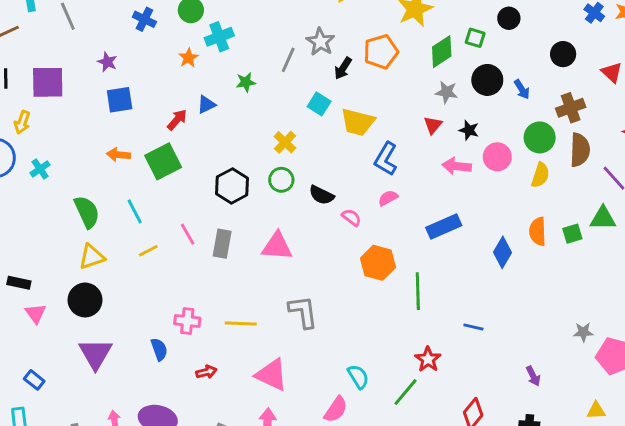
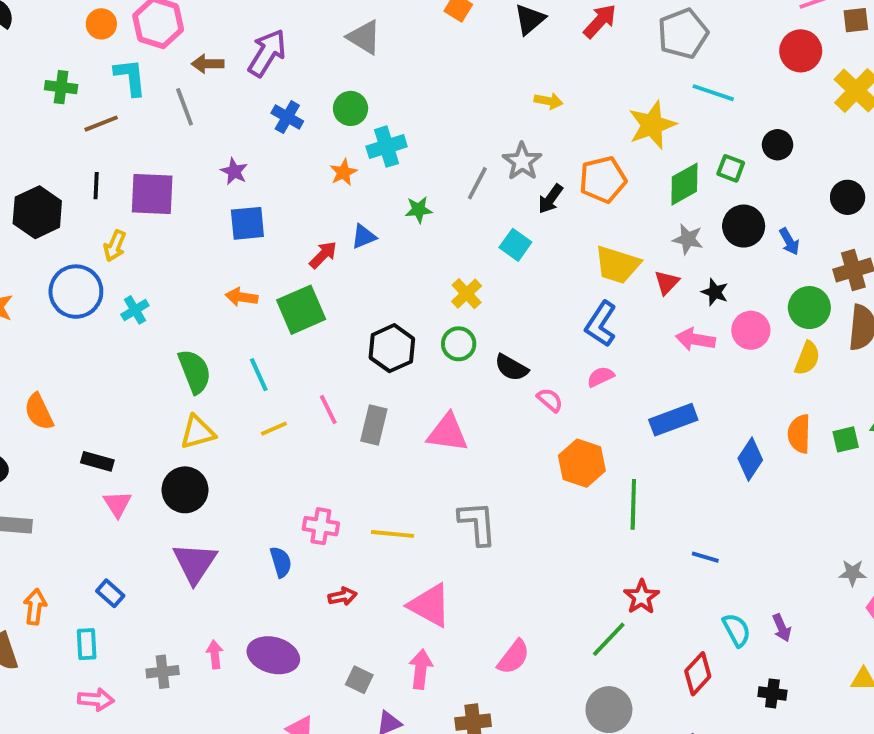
yellow trapezoid: (358, 122) -> (617, 265), moved
cyan semicircle: (358, 377) -> (737, 630), moved

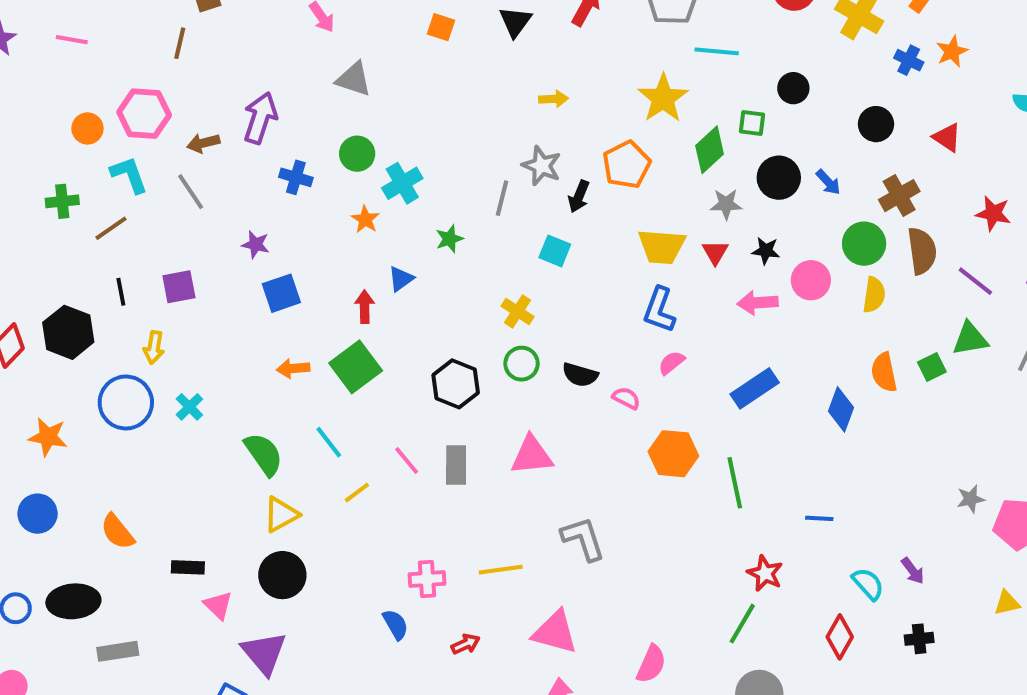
purple square: (152, 194) -> (179, 287), size x0.7
red arrow: (323, 255) -> (365, 307), turned -32
purple triangle: (195, 563) -> (264, 653), moved

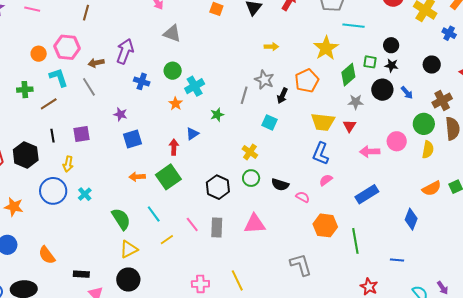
black star: (766, 251) -> (392, 65), moved
orange semicircle: (884, 372) -> (432, 188), turned -108
blue diamond: (841, 409) -> (411, 219), moved
gray L-shape: (583, 539) -> (301, 265), moved
yellow line: (501, 570) -> (237, 280), turned 70

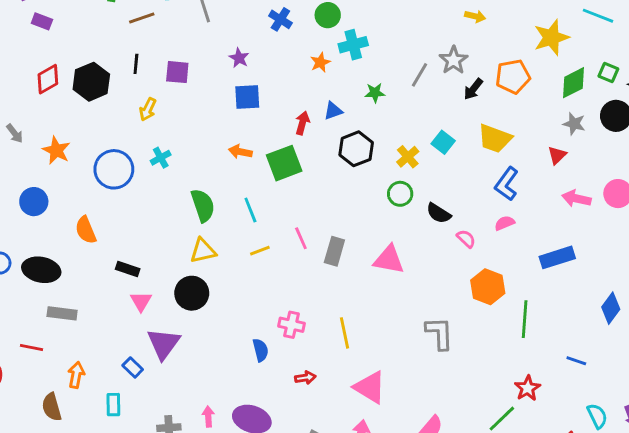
cyan square: (270, 122) -> (443, 142), moved
yellow trapezoid: (323, 122) -> (495, 139), moved
black hexagon: (218, 187) -> (356, 149), moved
blue circle: (53, 191) -> (114, 169), moved

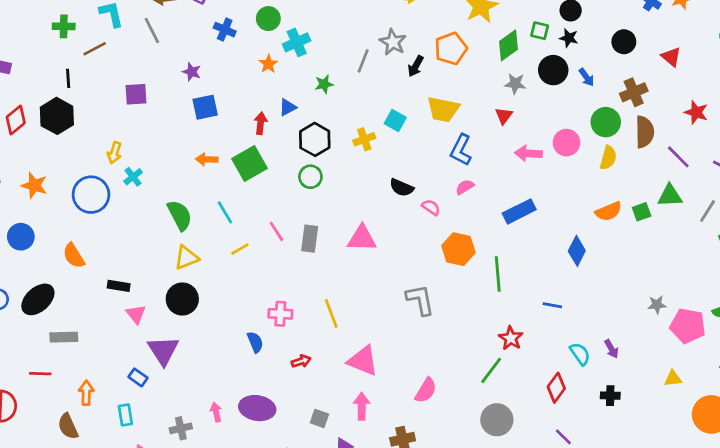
black line: (136, 64) -> (68, 78), moved
yellow arrow: (148, 109) -> (114, 153), moved
yellow cross: (408, 157) -> (364, 139), turned 30
green circle: (400, 194) -> (310, 177), moved
black ellipse: (41, 270) -> (38, 299), turned -44

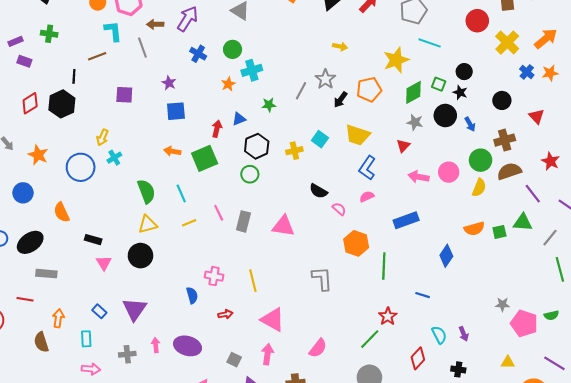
green cross: (64, 26) -> (49, 34), moved
brown semicircle: (645, 132) -> (509, 171), turned -115
purple triangle: (163, 350) -> (135, 309), moved

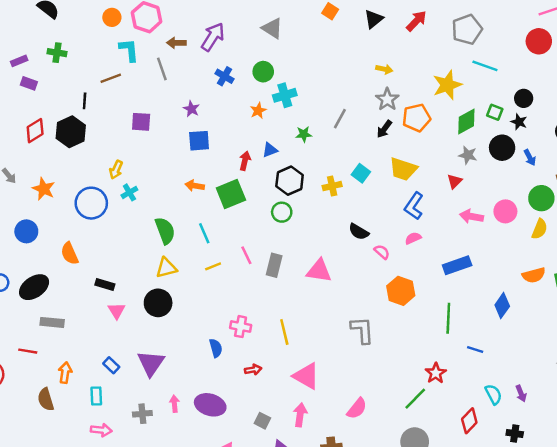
gray star: (325, 79) -> (387, 99), moved
green line: (384, 266) -> (448, 318), moved

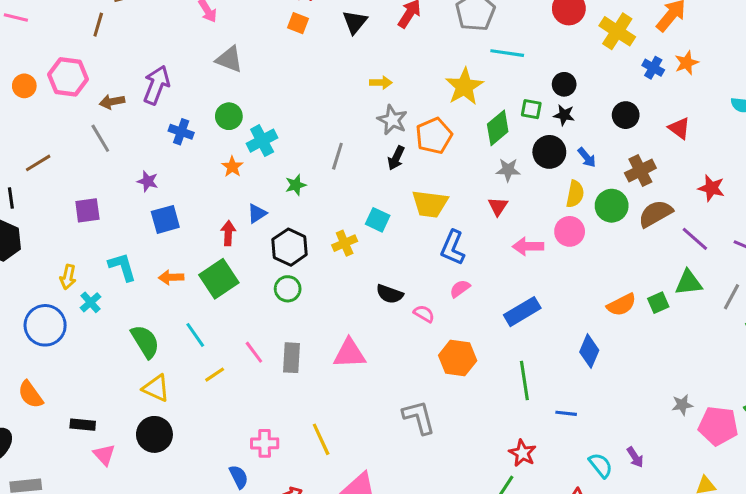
cyan L-shape: (129, 50) -> (122, 267), moved
yellow semicircle: (540, 229) -> (575, 194), moved
yellow triangle: (166, 268) -> (156, 388), turned 50

